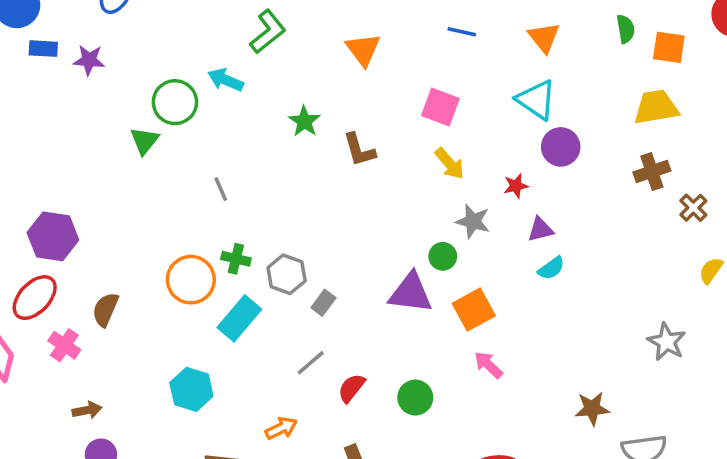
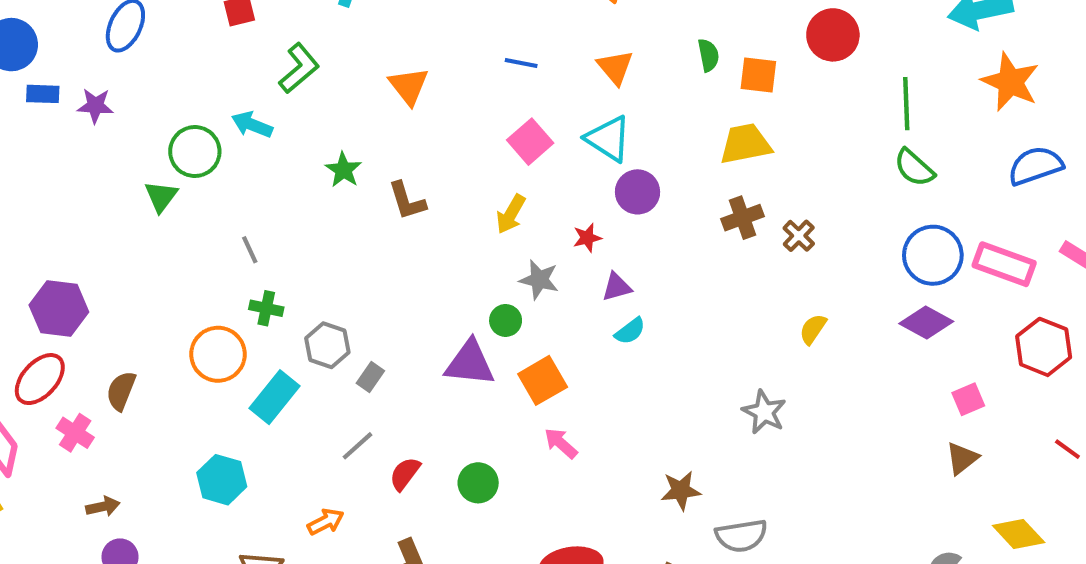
pink square: (440, 107) -> (530, 142), moved, turned 30
yellow arrow: (450, 164) -> (511, 214), turned 72
brown cross: (693, 208) -> (799, 236), moved
green cross: (236, 259) -> (266, 308), moved

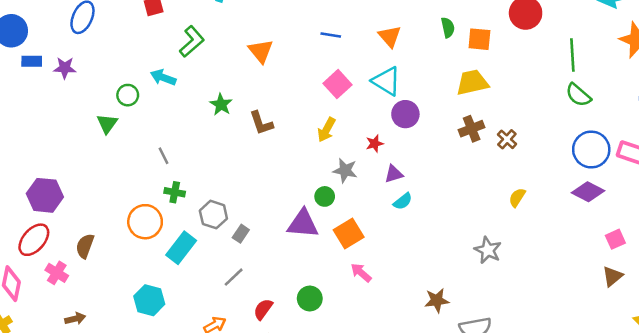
green circle: (195, 152) -> (128, 95), size x0.7
red semicircle: (405, 474) -> (263, 309), moved

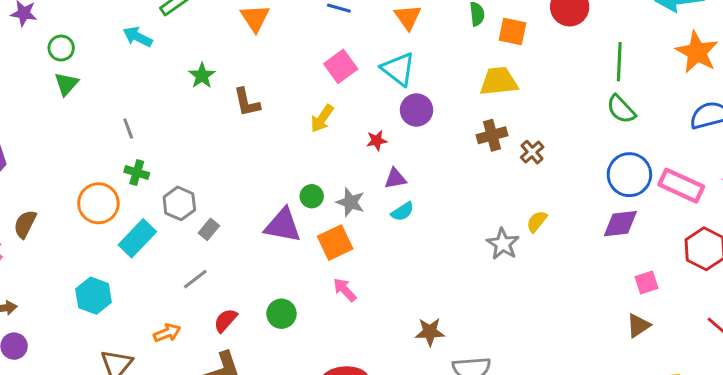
green circle: (128, 95) -> (61, 48), moved
gray star: (345, 170) -> (350, 202), moved
purple diamond: (588, 192) -> (620, 224), turned -40
gray star: (488, 250) -> (503, 244), moved

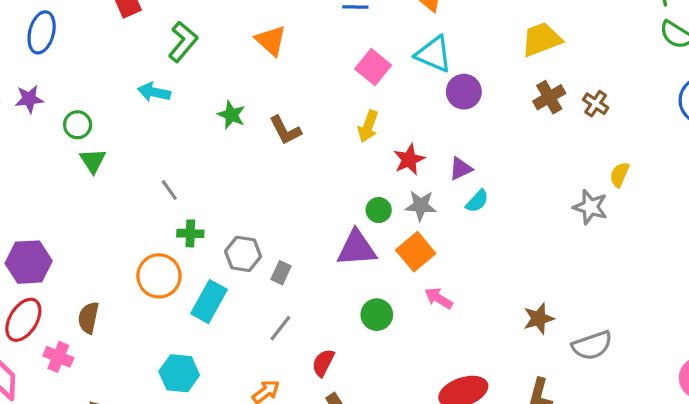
red star: (377, 141) -> (409, 159), moved, size x1.4
green circle: (282, 314) -> (377, 315), moved

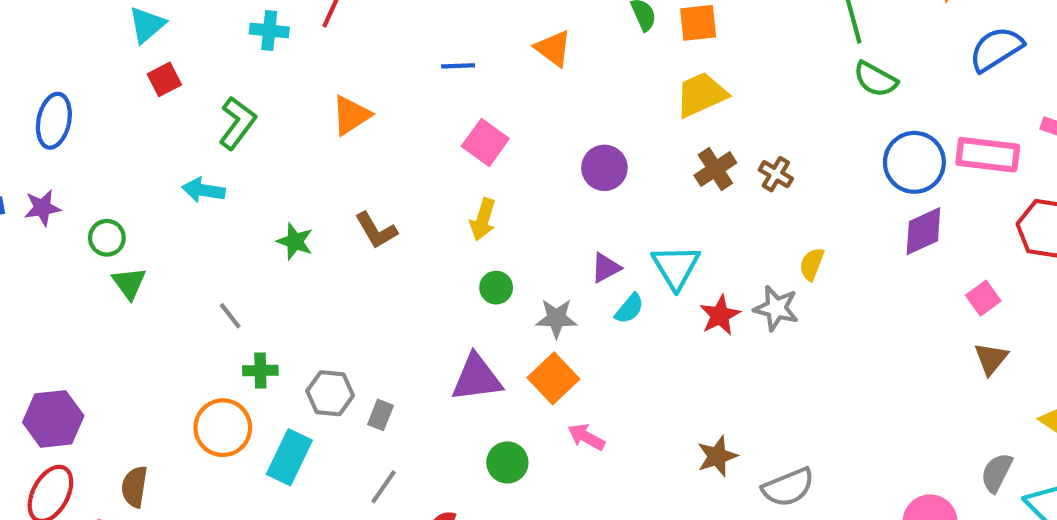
orange triangle: (271, 41) -> (351, 115), turned 48
cyan triangle: (434, 54) -> (676, 267), moved, turned 39
green star: (231, 115) -> (295, 241), moved
red star: (409, 159) -> (720, 315), moved
green circle: (379, 210) -> (496, 288), moved

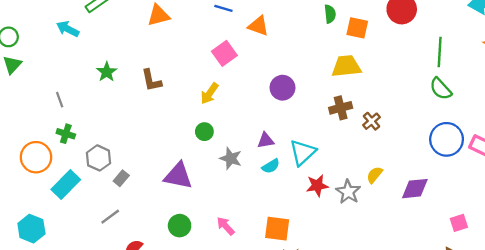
orange triangle: (553, 48) -> (258, 26), moved, turned -35
purple diamond: (923, 231) -> (415, 189), moved
orange square: (553, 378) -> (277, 229), moved, turned 32

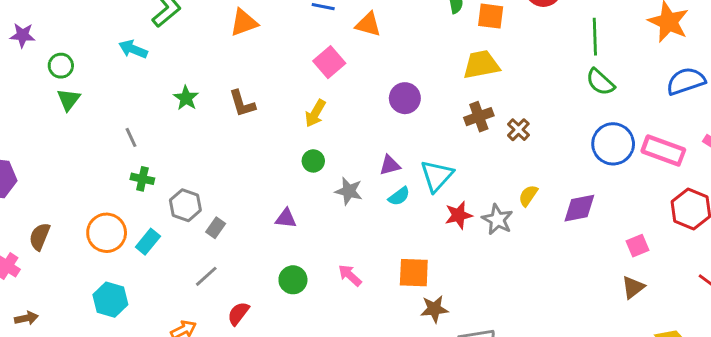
orange circle: (36, 157) -> (107, 233), moved
purple triangle: (178, 176) -> (286, 218), size x0.6
cyan rectangle: (66, 185) -> (148, 242), size x0.7

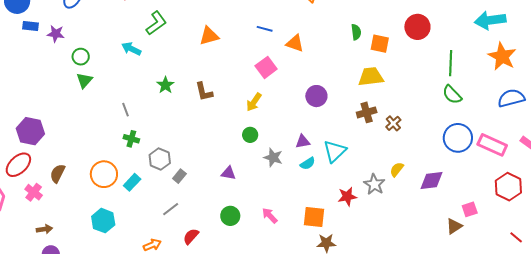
red star: (459, 215) -> (347, 197), moved
brown triangle: (633, 287) -> (454, 226), moved

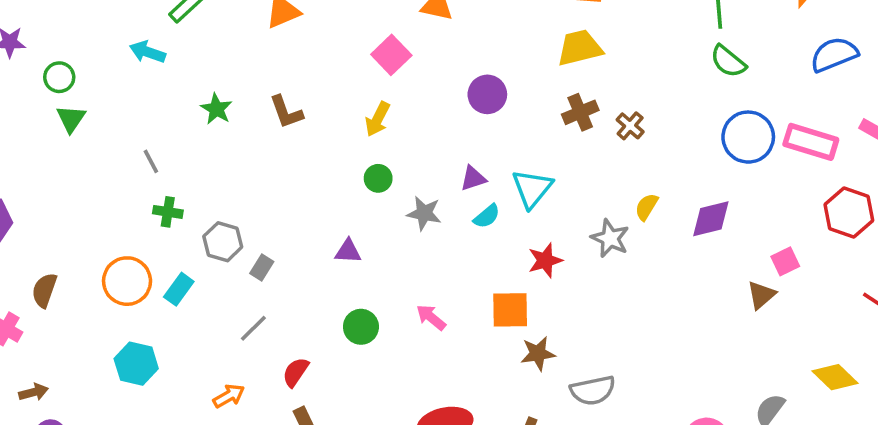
red star: (347, 197) -> (545, 260), moved

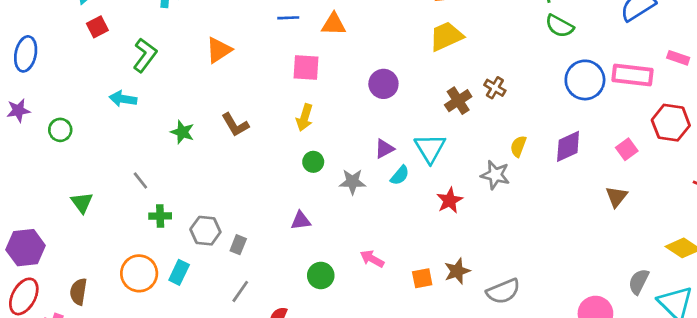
pink square: (391, 55) -> (306, 67), turned -32
brown cross: (580, 112) -> (458, 101), moved
green triangle: (71, 119) -> (82, 202), moved
pink square: (785, 261) -> (627, 149), moved
orange square: (510, 310) -> (422, 278), moved, size x0.7

